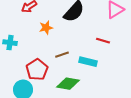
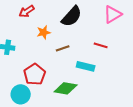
brown line: (62, 55) -> (63, 48), moved

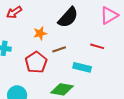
red arrow: (27, 11) -> (14, 12), moved
red pentagon: (35, 74) -> (36, 62), moved

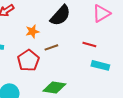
cyan rectangle: (82, 67) -> (100, 65), moved

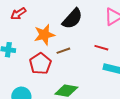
orange star: (32, 31) -> (44, 35), size x1.5

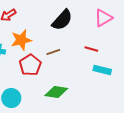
orange star: (44, 35) -> (21, 40), moved

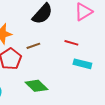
green diamond: (56, 92) -> (36, 86), turned 35

